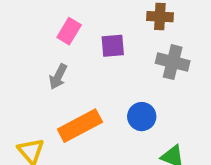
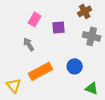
brown cross: (160, 17) -> (85, 11), turned -32
gray arrow: (58, 77) -> (29, 44), turned 120

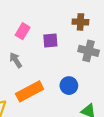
brown cross: (85, 11) -> (80, 22), turned 32

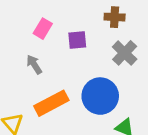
gray cross: (89, 51) -> (125, 53), turned 30
blue circle: (69, 86) -> (100, 96), size x1.6

